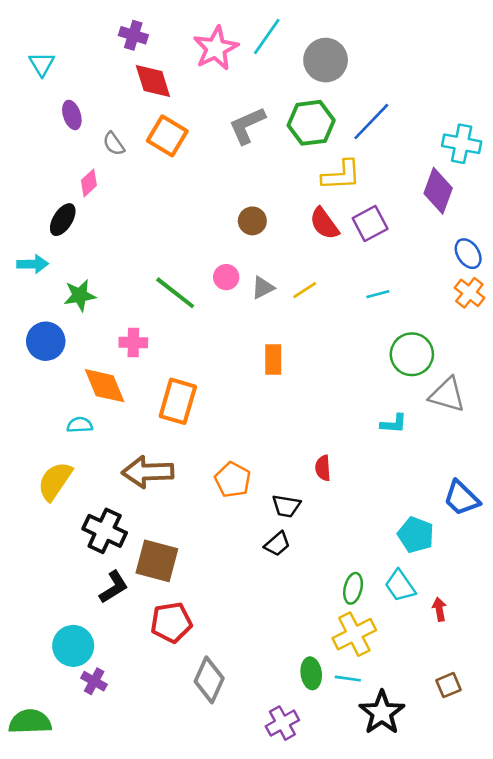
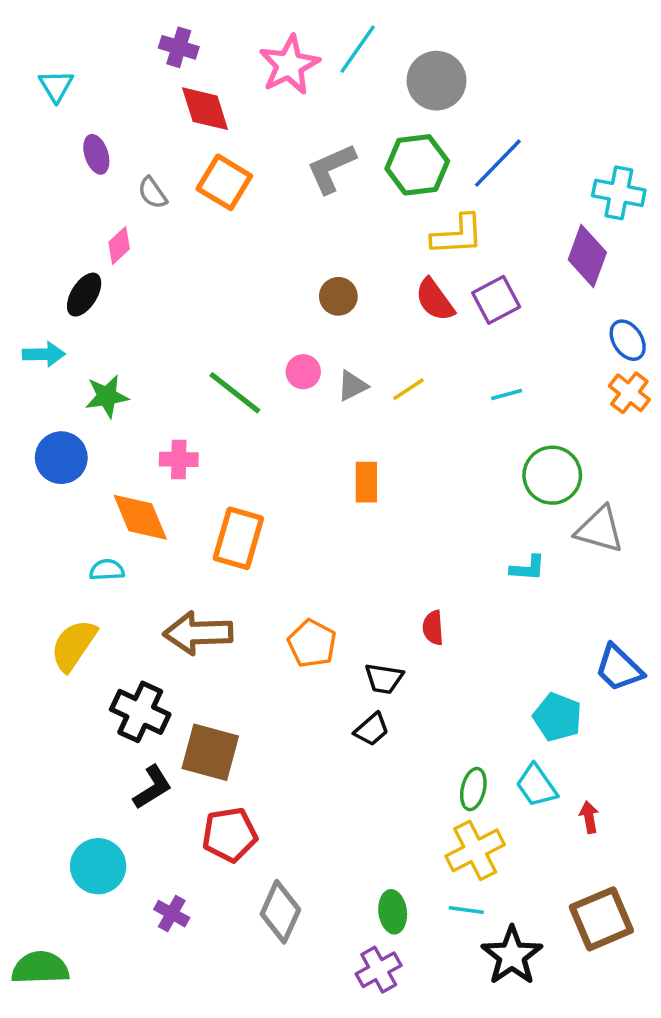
green ellipse: (311, 673) -> (393, 912), moved
purple cross: (94, 681) -> (172, 914), moved
brown square: (448, 685) -> (601, 919), size x1.8

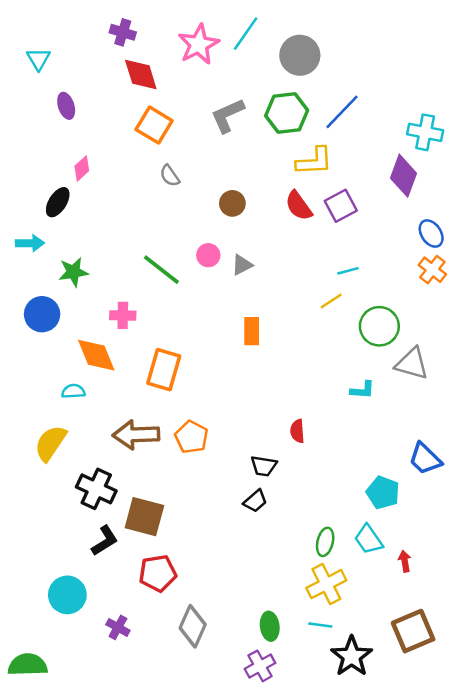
gray semicircle: (152, 193) -> (170, 176), moved
yellow line: (408, 389) -> (331, 301), moved
orange pentagon: (312, 644) -> (191, 437), moved

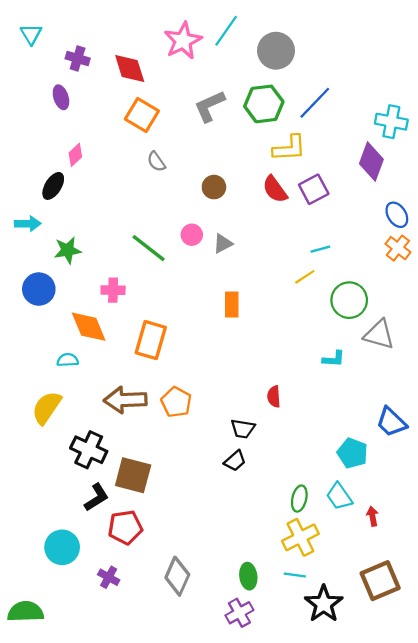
purple cross: (123, 32) -> (78, 58), moved
cyan triangle: (38, 59) -> (31, 34), moved
red pentagon: (158, 573) -> (125, 527), moved

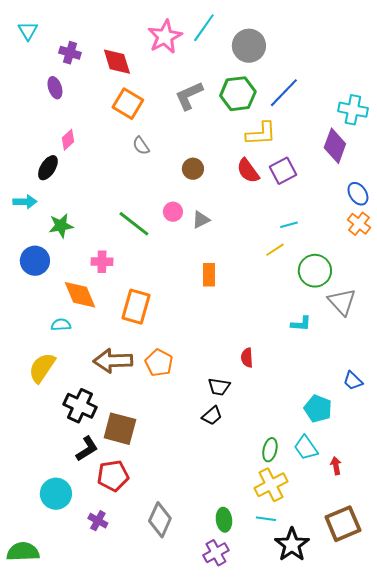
gray triangle: (379, 334) -> (342, 302), turned 32
blue trapezoid: (391, 422) -> (353, 381), size x0.7

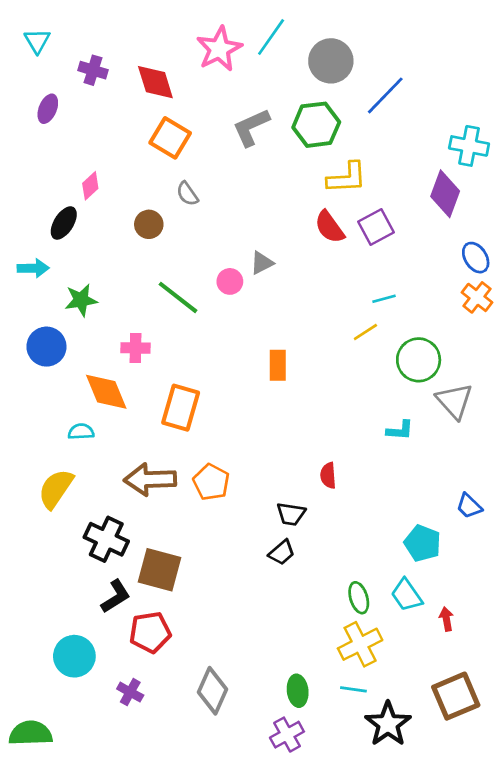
purple ellipse: (55, 88) -> (48, 109), moved, turned 40
blue line: (284, 93) -> (385, 95), moved
brown circle: (193, 169) -> (149, 224), moved
gray triangle: (201, 220) -> (262, 263), moved
green ellipse: (270, 450) -> (359, 598), turned -30

